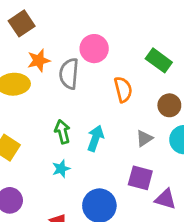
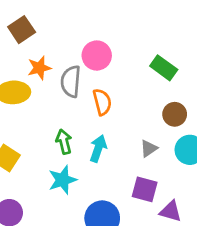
orange semicircle: (123, 89) -> (102, 102), moved
cyan star: (61, 169) -> (63, 180), size x1.5

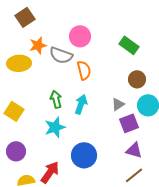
gray semicircle: (71, 81) -> (61, 55), turned -75
purple square: (145, 189) -> (129, 123), moved, turned -36

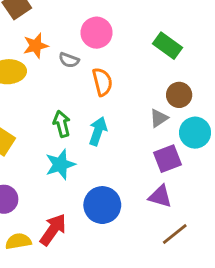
gray semicircle: (61, 55) -> (69, 60), size x0.6
gray triangle: (118, 104) -> (159, 118), moved
purple triangle: (134, 150) -> (160, 196), moved

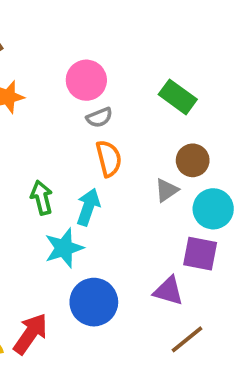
gray semicircle: (69, 60) -> (99, 117), moved, turned -42
orange semicircle: (102, 82) -> (109, 158), moved
purple square: (167, 159) -> (200, 254), moved, turned 32
cyan star: (60, 164) -> (64, 248), moved

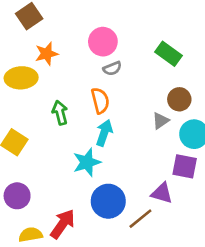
orange semicircle: (109, 158) -> (100, 101), moved
green arrow: (42, 198) -> (60, 113), moved
brown line: (187, 339) -> (140, 219), moved

